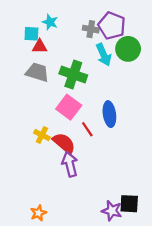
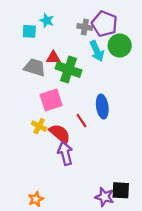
red triangle: (40, 47) -> (53, 58), moved
pink square: (69, 107) -> (51, 100), moved, turned 35

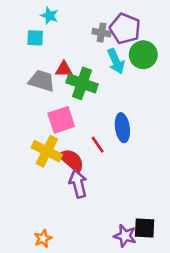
cyan star: (47, 20) -> (49, 16), moved
yellow cross: (39, 126) -> (47, 151), size x1.6

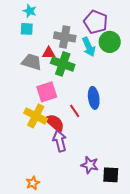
cyan star: (49, 16) -> (30, 11), moved
gray cross: (102, 33) -> (65, 37), moved, size x1.5
purple star: (125, 236) -> (90, 165), moved

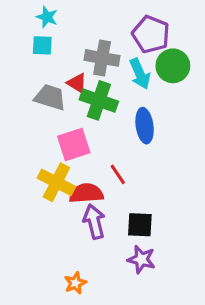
red triangle: (49, 53) -> (77, 83), turned 32
blue ellipse: (94, 98) -> (145, 126), moved
red semicircle: (55, 123) -> (86, 193), turned -45
black square: (111, 175) -> (140, 225), moved
orange star: (33, 183) -> (75, 283), moved

